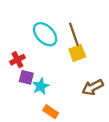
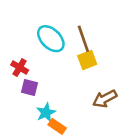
red cross: (17, 60) -> (20, 67), turned -32
cyan star: (41, 86) -> (46, 113), moved

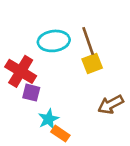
cyan ellipse: (51, 39) -> (54, 41), turned -52
red cross: (20, 67) -> (21, 71), size x1.6

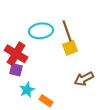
purple square: (31, 93) -> (16, 70), moved
cyan star: (48, 119) -> (27, 90), moved

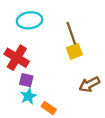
cyan ellipse: (41, 31) -> (30, 20), moved
purple square: (16, 70) -> (26, 80), moved

